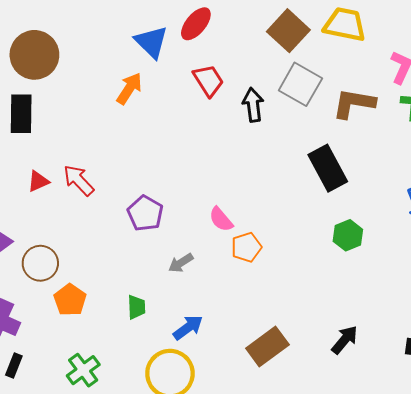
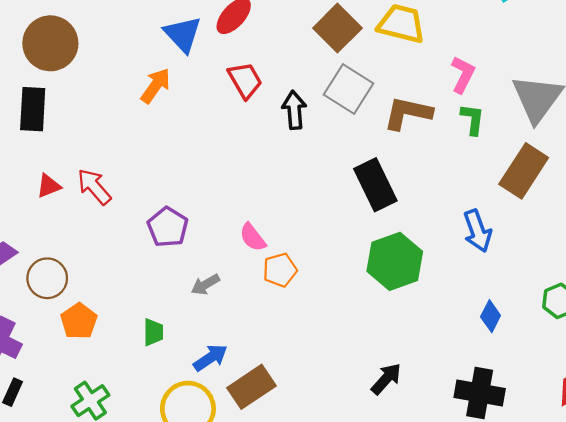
green hexagon: (348, 235) -> (395, 261), size x1.6
brown rectangle: (267, 347) -> (251, 387), moved

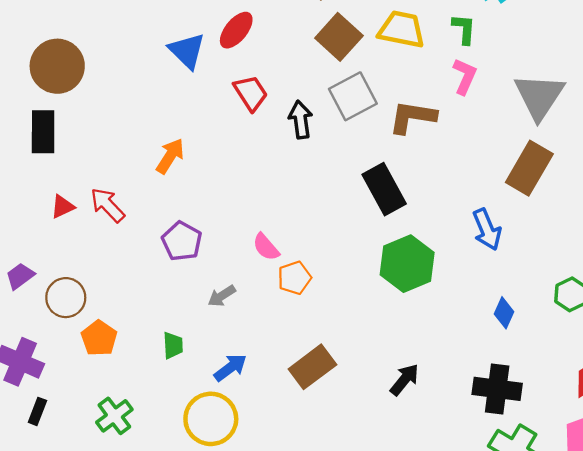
orange arrow: (156, 86) -> (170, 156), moved
gray square: (349, 89) -> (353, 96), turned 33
green L-shape: (473, 119) -> (464, 29), moved
brown rectangle: (251, 387) -> (312, 367), moved

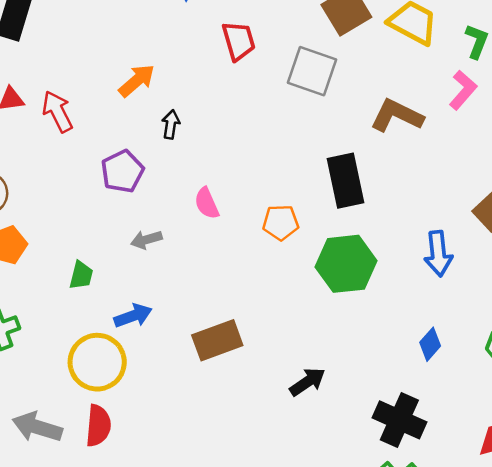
gray square: (353, 96) -> (312, 71), moved, turned 30
black arrow: (301, 120) -> (171, 124), moved, size x0.7
orange pentagon: (294, 278) -> (281, 222), moved

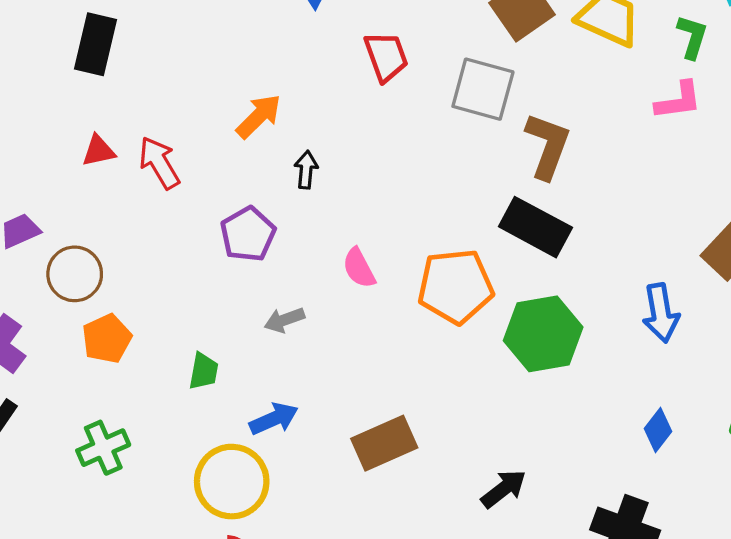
pink L-shape: (463, 90) -> (678, 101), turned 45
brown L-shape: (397, 116) -> (548, 146), moved, turned 88
black rectangle: (346, 181) -> (535, 227), turned -46
orange pentagon: (281, 222) -> (456, 286), size x1.6

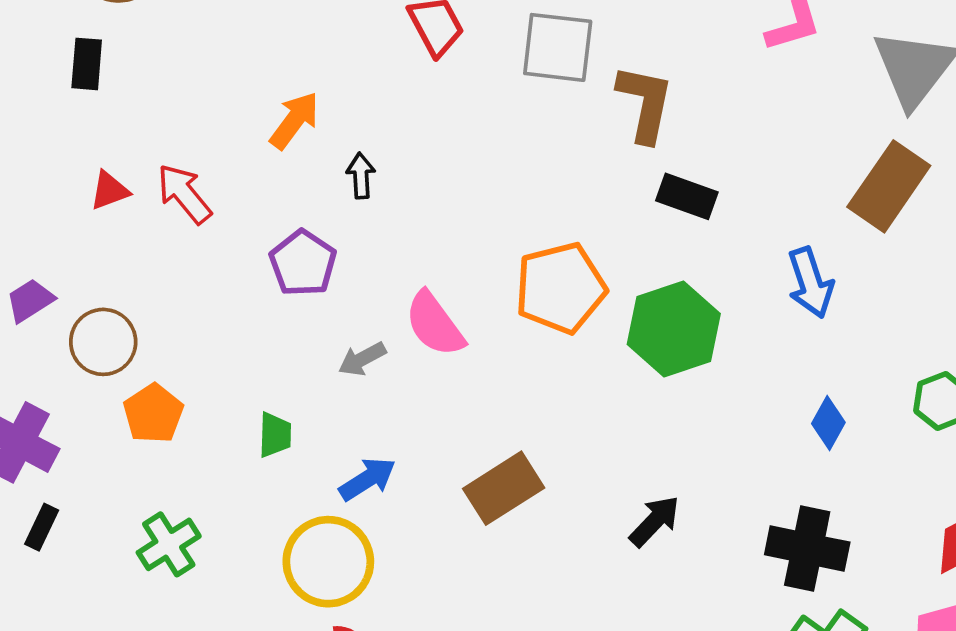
black rectangle: (96, 44) -> (87, 64), size x0.7
black rectangle: (535, 227) -> (687, 196), moved, size x0.7
pink semicircle: (359, 268) -> (435, 324), moved, size x1.4

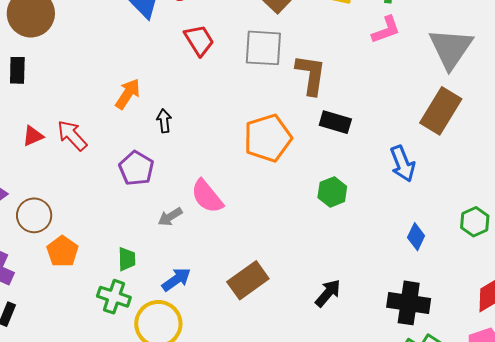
orange pentagon: (560, 288) -> (268, 138), moved
green hexagon: (674, 329) -> (332, 192), size x0.6
green cross: (169, 544) -> (114, 297), moved, turned -36

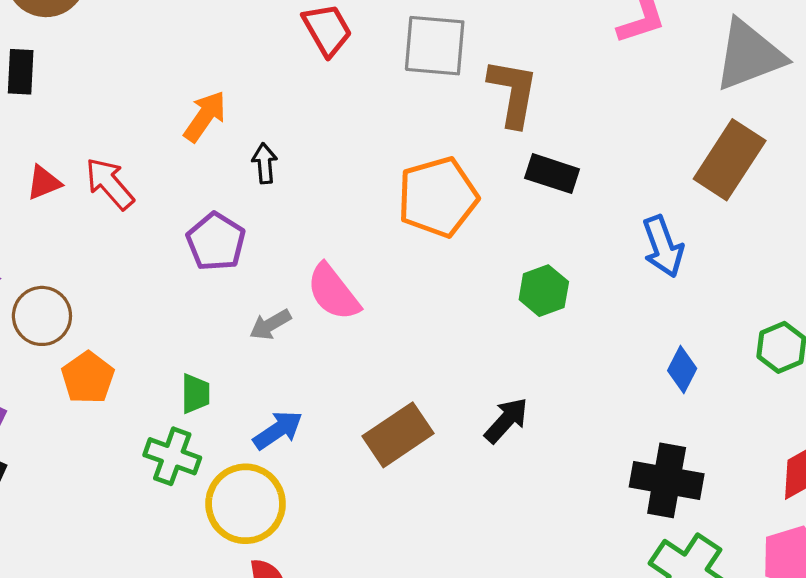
gray triangle: (451, 48) -> (749, 55), turned 33
black arrow: (328, 293) -> (506, 420), moved

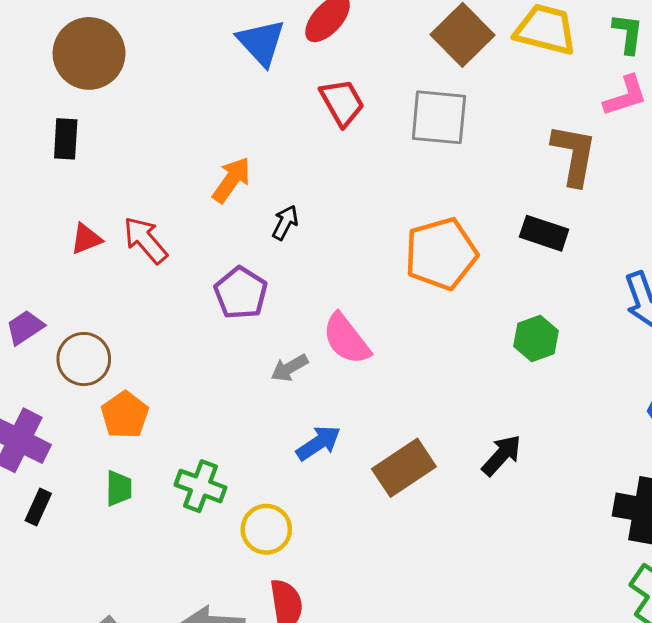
brown L-shape: (513, 93) -> (574, 155), moved
black arrow: (265, 163) -> (285, 223), turned 32
green trapezoid: (195, 394) -> (119, 488), moved
blue arrow: (278, 430) -> (318, 443), moved
yellow circle: (246, 504) -> (266, 529), size x0.7

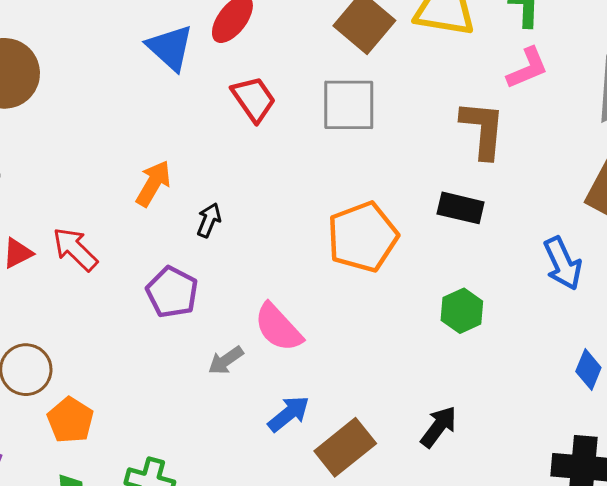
blue arrow: (318, 443) -> (289, 414), moved

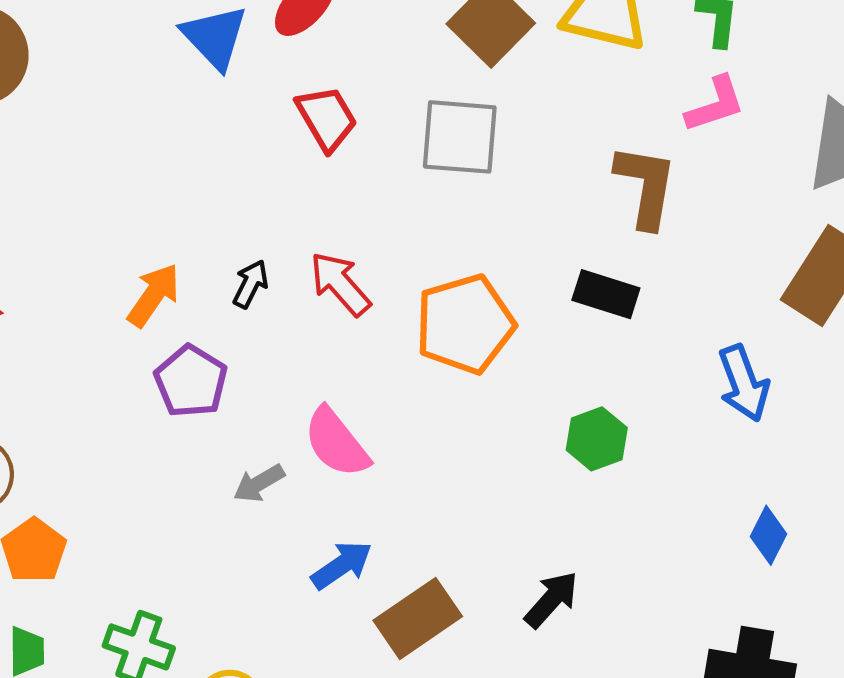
orange arrow: (153, 183) -> (154, 295), moved
red arrow: (75, 249) -> (340, 284), moved

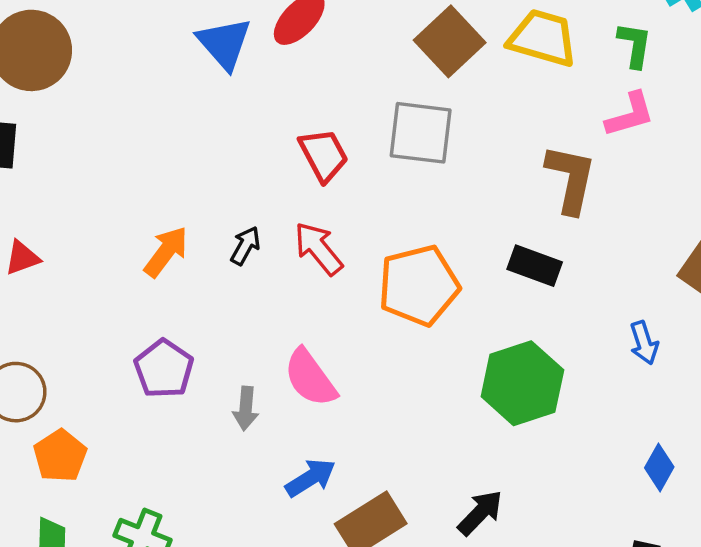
red trapezoid: (327, 118) -> (324, 155), moved
purple pentagon: (191, 381) -> (164, 369), moved
blue arrow: (744, 383) -> (644, 343), size x0.7
green hexagon: (597, 439) -> (522, 383), size x1.6
gray arrow: (259, 483) -> (246, 408), turned -57

